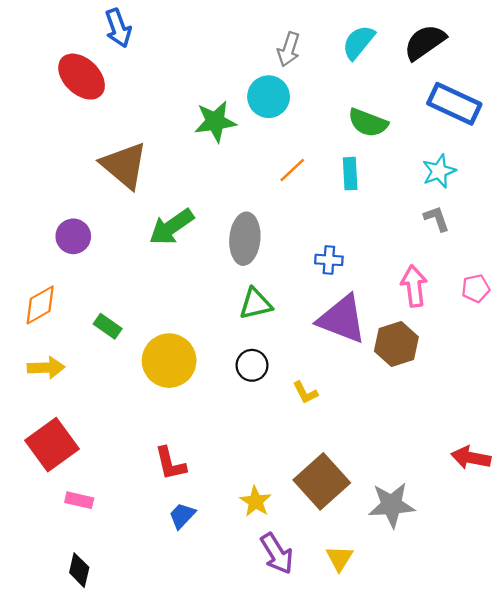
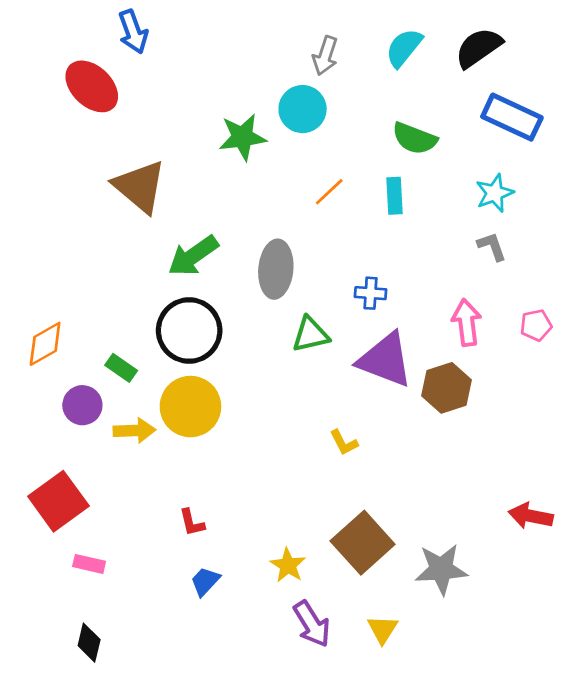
purple circle: (73, 236) -> (82, 405), moved
green triangle: (256, 304) -> (311, 334), moved
black circle: (252, 365) -> (189, 330), moved, size x1.8
yellow arrow: (46, 368) -> (134, 431), moved
red L-shape: (170, 464) -> (192, 523), size x0.7

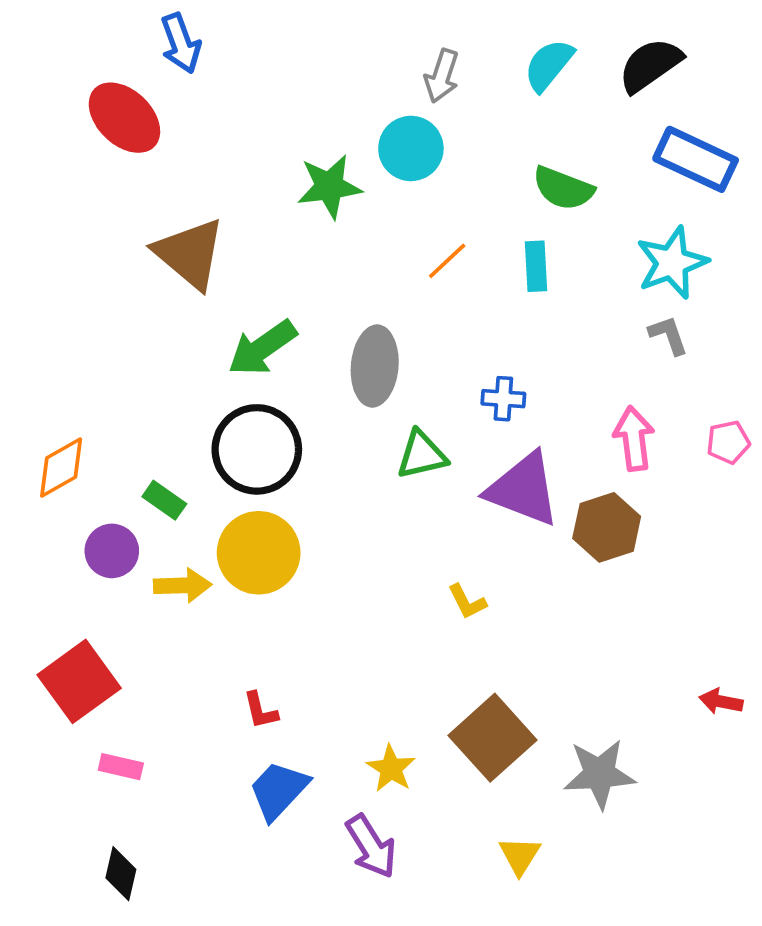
cyan star: (495, 193) -> (672, 263), size x1.4
red arrow: (531, 516) -> (721, 701), size x0.7
blue trapezoid: (205, 581) -> (279, 790), size x1.5
purple arrow: (312, 624) -> (371, 846), moved

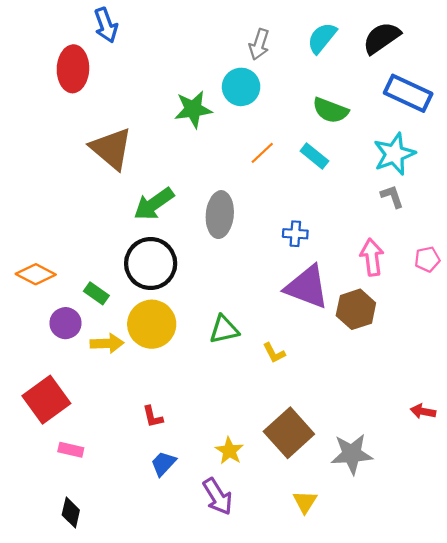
red ellipse: (124, 118) -> (73, 69), turned 48
cyan rectangle: (536, 266) -> (314, 156), turned -48
green triangle: (422, 455) -> (224, 329), moved
orange diamond: (61, 468) -> (36, 274), turned 57
blue trapezoid: (279, 790) -> (163, 464), size x0.7

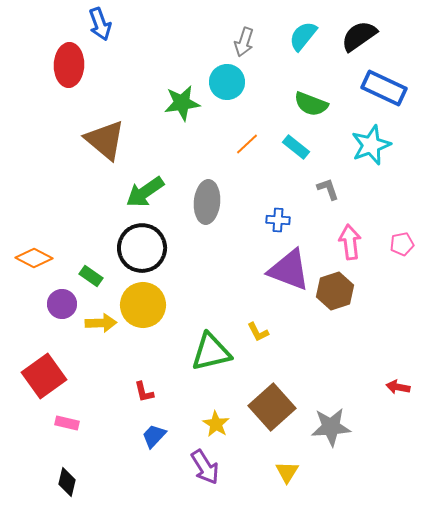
gray L-shape: (392, 196) -> (328, 189), moved
green triangle: (224, 329) -> (211, 352), moved, size x1.4

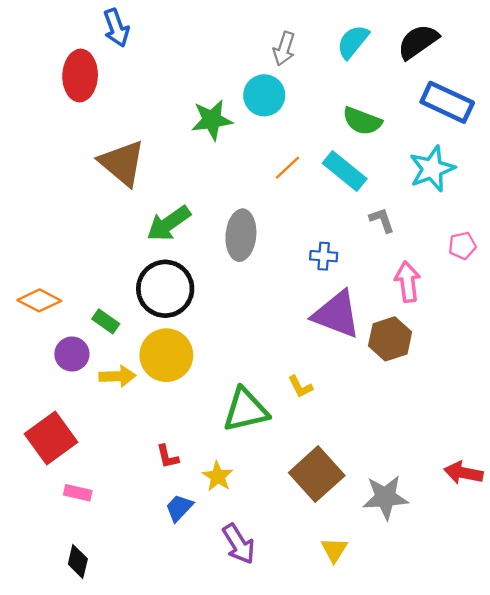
cyan rectangle: (296, 147) -> (345, 171), size x1.4
pink pentagon: (402, 244) -> (462, 246), moved
red arrow: (398, 387) -> (463, 473), moved, size x1.4
yellow star: (216, 424) -> (218, 476), moved

